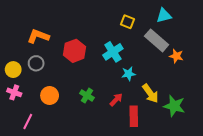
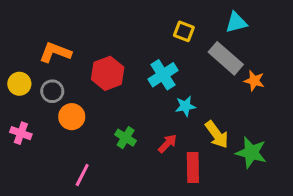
yellow circle: (13, 70) -> (19, 84), moved
orange circle: (50, 96) -> (72, 117), moved
pink line: (28, 121) -> (82, 175), moved

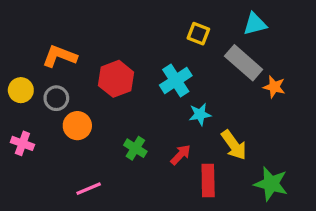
green star: (251, 153) -> (271, 184), moved
pink line: (82, 175) -> (89, 189), turned 40

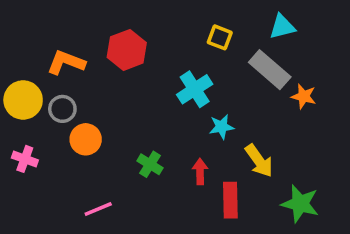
red hexagon: (116, 79) -> (127, 50), moved
yellow circle: (21, 90) -> (23, 100), size x1.4
red arrow: (181, 155) -> (200, 171), turned -45

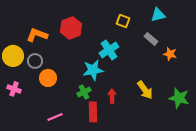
gray rectangle: (270, 70) -> (151, 39), size x0.6
cyan star: (221, 127) -> (93, 70), moved, size x1.5
green cross: (150, 164) -> (84, 92), turned 32
red rectangle: (230, 200) -> (93, 112), moved
green star: (300, 204) -> (179, 98), moved

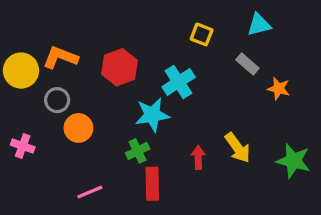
red hexagon: (71, 28) -> (119, 67), moved
yellow circle: (13, 56) -> (21, 71), moved
red arrow: (112, 96) -> (198, 158), moved

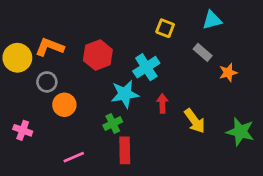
orange star: (279, 89) -> (228, 73), turned -30
pink cross: (23, 146) -> (23, 130), moved
red arrow: (198, 158) -> (162, 103), moved

